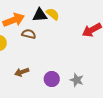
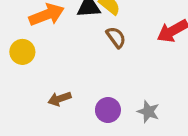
brown semicircle: (29, 34) -> (116, 37), moved, turned 40

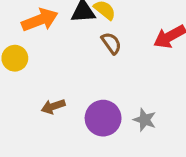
purple circle: (108, 110) -> (103, 118), size x1.4

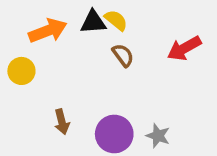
brown arrow: (53, 106) -> (62, 122), turned -85

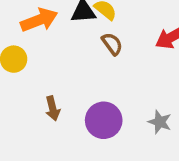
gray star: (158, 136) -> (160, 122), moved

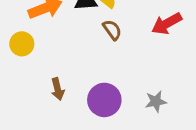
gray star: (160, 122) -> (156, 101), turned -30

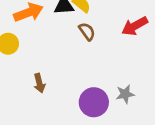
purple circle: (104, 100) -> (94, 102), moved

